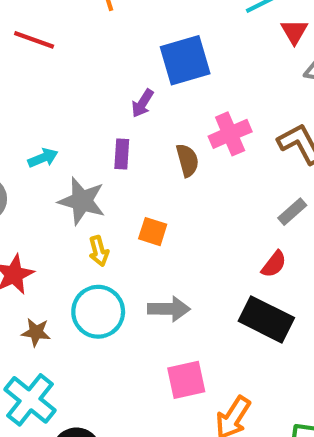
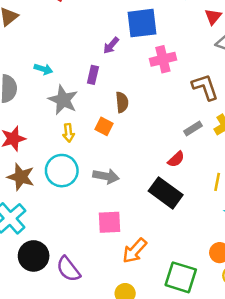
pink cross: (230, 134) -> (163, 59), moved
cyan arrow: (43, 158) -> (43, 69), turned 30
brown semicircle: (187, 160) -> (122, 102), moved
brown star: (36, 332) -> (21, 177), size x1.5

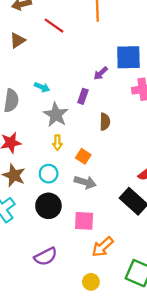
orange square: (104, 126) -> (83, 156), moved
cyan circle: (62, 171) -> (49, 174), size x0.7
black circle: (34, 256) -> (48, 206), moved
purple semicircle: (68, 269) -> (46, 257), turned -85

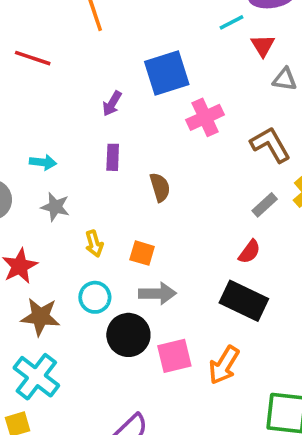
purple arrow: (101, 73) -> (112, 104), moved
gray star: (56, 115) -> (55, 207), moved, size x0.7
black circle: (48, 206) -> (128, 335), moved
orange arrow: (103, 247) -> (224, 365), moved

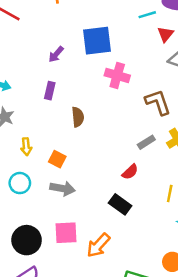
pink cross: (205, 117) -> (117, 75), turned 30
black rectangle: (244, 301) -> (120, 204), size x0.7
black circle: (128, 335) -> (27, 240), moved

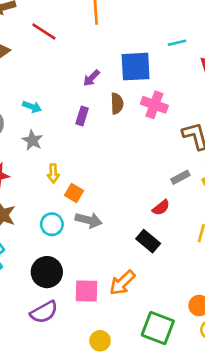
cyan line: (147, 15) -> (177, 43), moved
brown semicircle: (78, 117) -> (117, 104), moved
orange square: (57, 159) -> (74, 193), moved
cyan circle: (20, 183) -> (52, 224), moved
pink square: (66, 233) -> (86, 291), moved

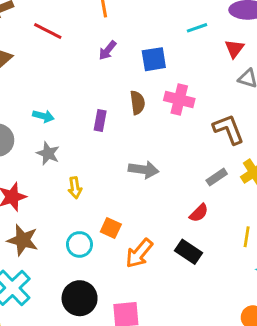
blue square: (136, 67) -> (154, 59), size x0.7
purple arrow: (91, 78) -> (107, 50), moved
orange square: (74, 193) -> (111, 228), moved
gray arrow: (89, 220) -> (144, 170), moved
orange arrow: (122, 283) -> (139, 253), moved

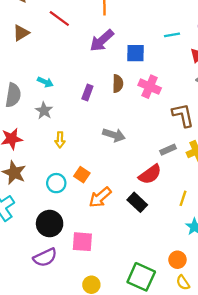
purple arrow: (107, 50) -> (102, 41), size x1.6
red semicircle: (199, 213) -> (150, 174), size x1.5

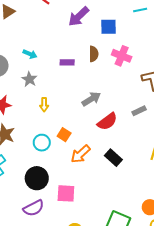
purple rectangle: (87, 92) -> (67, 62), turned 72
gray arrow: (114, 135) -> (91, 99), turned -48
red semicircle: (150, 174) -> (107, 121), moved

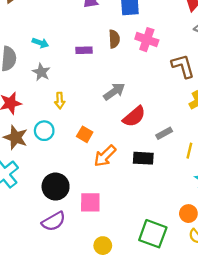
gray rectangle: (139, 111) -> (164, 133), moved
cyan circle: (42, 143) -> (44, 131), moved
black rectangle: (113, 158) -> (143, 158), turned -36

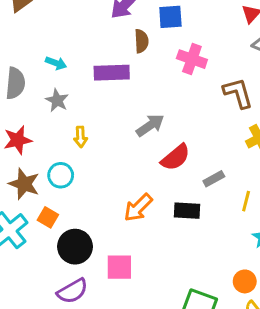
brown semicircle: (114, 39) -> (141, 41), moved
purple rectangle: (84, 50) -> (112, 73), size x1.6
orange square: (85, 134) -> (48, 217), moved

